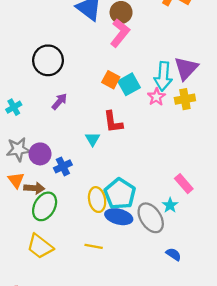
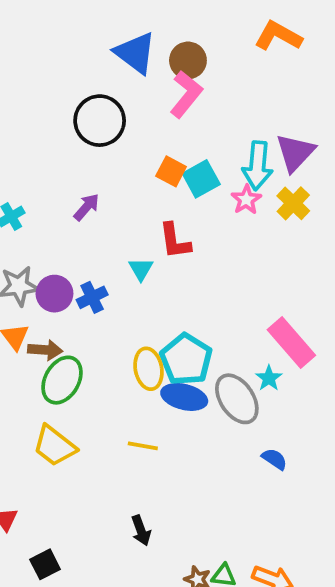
black circle: (48, 60) -> (100, 121), moved
yellow cross: (185, 99) -> (293, 203), turned -36
blue cross: (63, 166) -> (92, 297), moved
pink rectangle: (184, 184) -> (291, 342), size x1.5

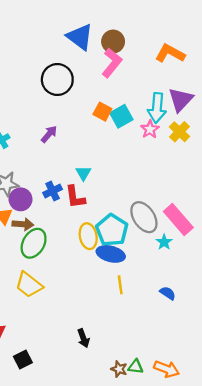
orange L-shape: (278, 36) -> (170, 53), moved
red L-shape: (175, 241) -> (75, 197), moved
purple circle: (54, 294) -> (21, 199), moved
gray ellipse: (237, 399) -> (144, 217), moved
yellow line: (143, 446) -> (120, 285), moved, turned 72

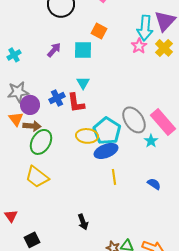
cyan square: (121, 116) -> (83, 50), moved, turned 30
yellow ellipse: (88, 236) -> (87, 136), turned -75
blue ellipse: (111, 254) -> (106, 151), turned -35

